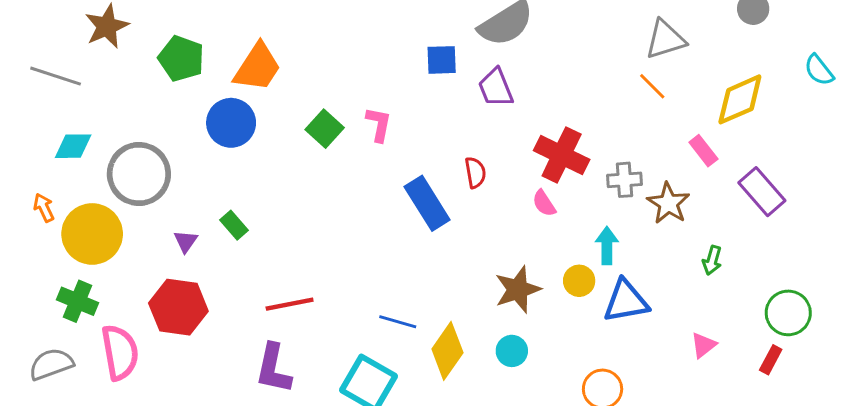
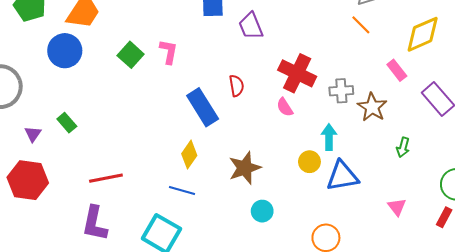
brown star: (518, 290) -> (245, 168), moved
pink triangle: (703, 345) -> (397, 207), turned -30
yellow diamond: (447, 351) -> (189, 155), moved, size x0.7

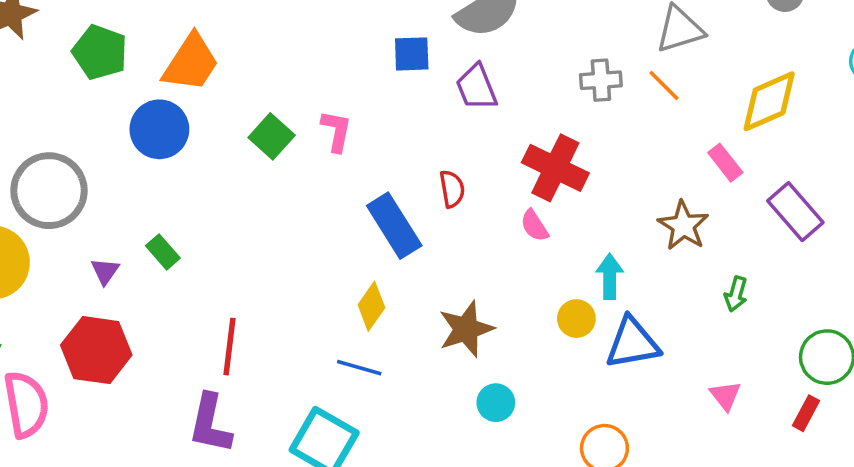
gray cross: (341, 91) -> (601, 80), moved
red line: (106, 178) -> (229, 347), turned -72

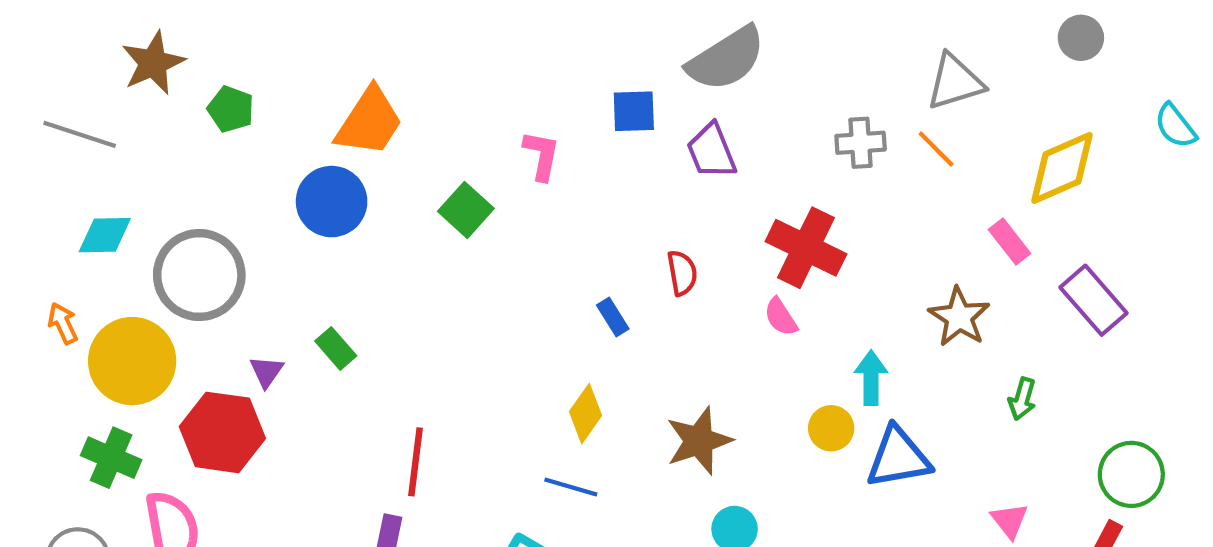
green pentagon: (100, 52) -> (231, 109), moved, size x0.7
pink L-shape: (336, 131) -> (541, 155), moved
blue rectangle: (394, 226) -> (613, 317), size x0.5
red hexagon: (96, 350) -> (222, 432), moved

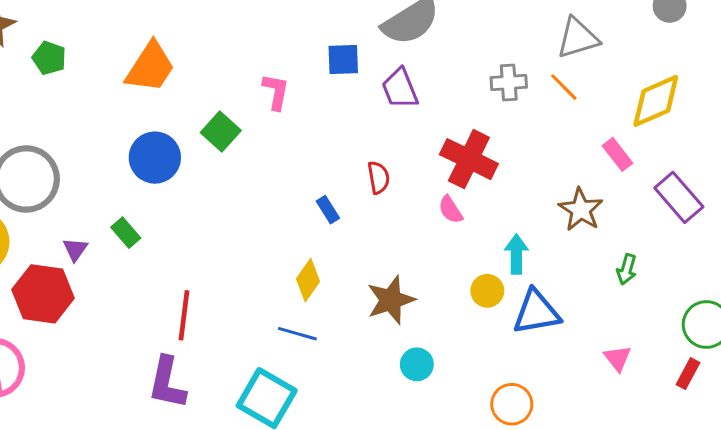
blue circle: (332, 202) -> (155, 158), moved

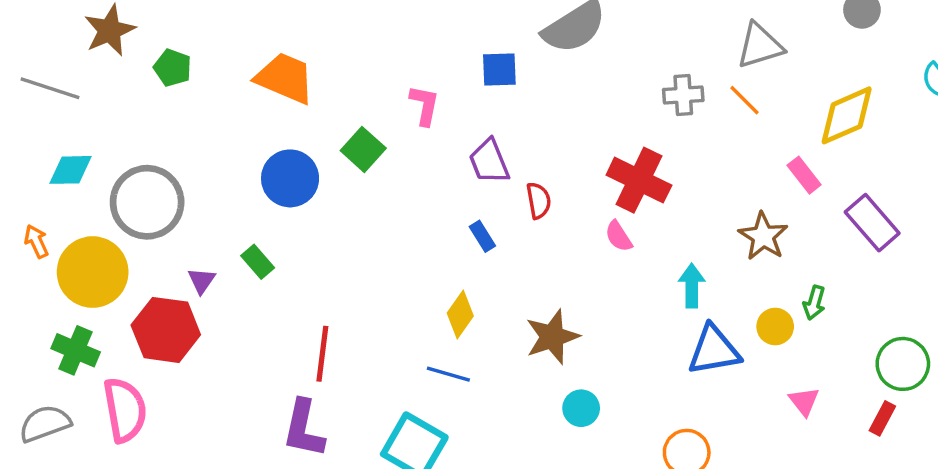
orange trapezoid: (150, 67) -> (285, 78), turned -100
purple trapezoid: (400, 89) -> (489, 161), moved
yellow circle: (487, 291) -> (775, 327), moved

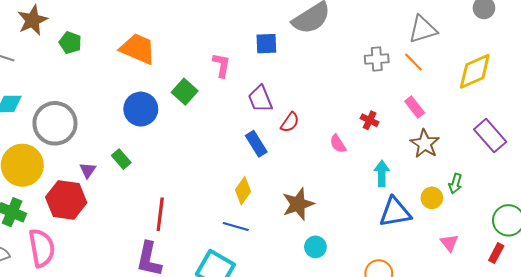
pink rectangle: (804, 175) -> (415, 107), moved
red cross: (639, 180) -> (370, 120), moved, size x0.5
red semicircle: (539, 201) -> (290, 122), turned 45
blue rectangle: (482, 236) -> (256, 144), size x1.4

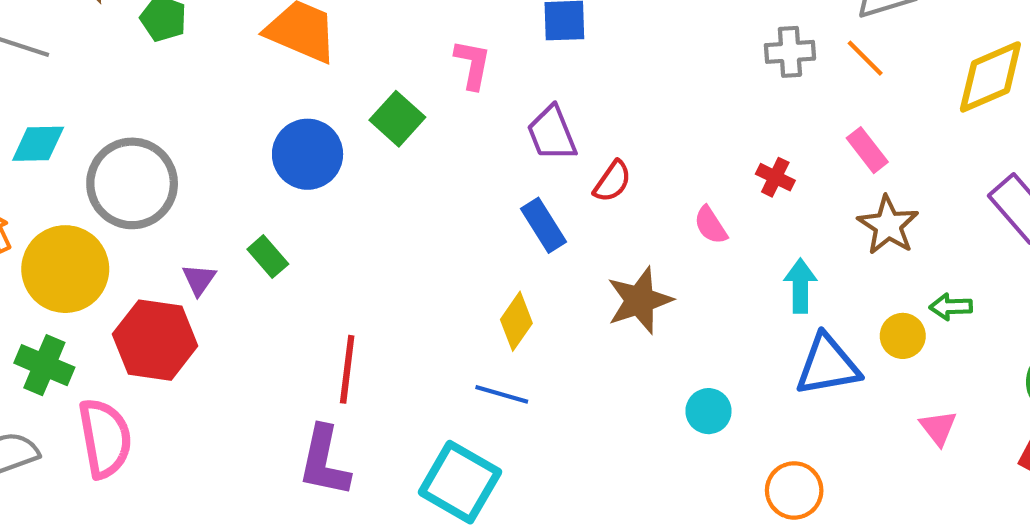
green arrow: (455, 184) -> (951, 307), turned 72
brown star: (298, 204) -> (640, 300), moved
cyan circle: (315, 247) -> (708, 411), moved

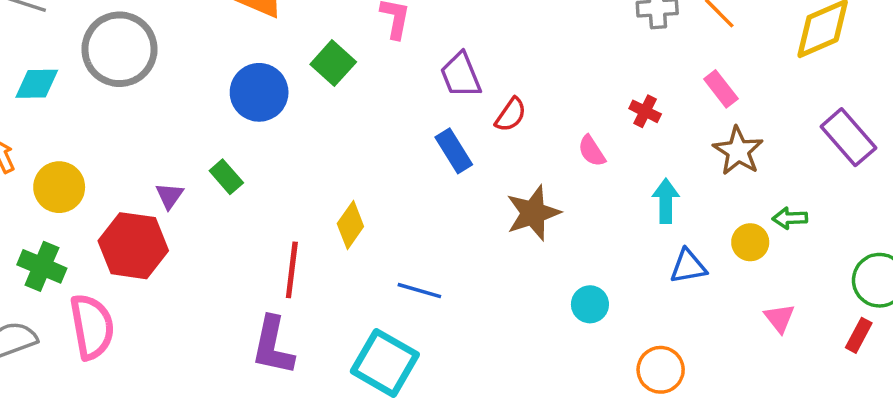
gray circle: (132, 183) -> (119, 49), moved
yellow circle: (65, 269) -> (59, 187), size x0.7
yellow diamond: (516, 321) -> (350, 225), moved
blue triangle: (828, 365) -> (688, 266), size x0.7

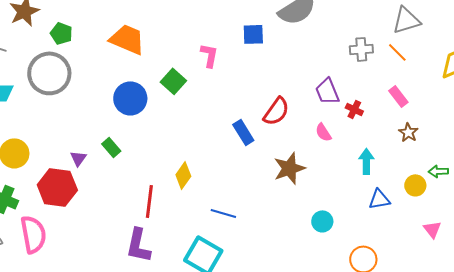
purple trapezoid: (461, 75) -> (327, 91), moved
red semicircle: (511, 115) -> (276, 111), size x1.4
brown star: (738, 151) -> (408, 132), size x0.7

